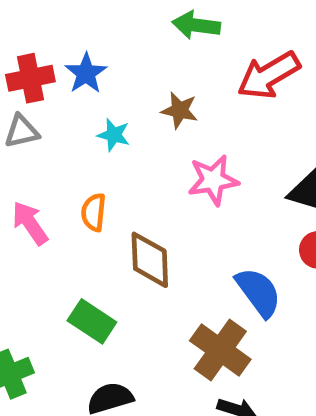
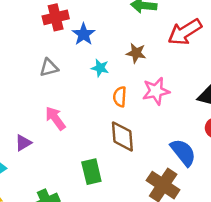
red cross: (30, 78) -> (56, 17), moved
orange semicircle: (94, 212) -> (120, 97), moved
green rectangle: (92, 321) -> (91, 172), turned 45

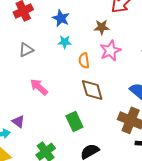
blue star: (84, 34) -> (61, 18), moved
brown star: (136, 53) -> (102, 27), moved
purple triangle: (23, 143) -> (18, 122), moved, turned -40

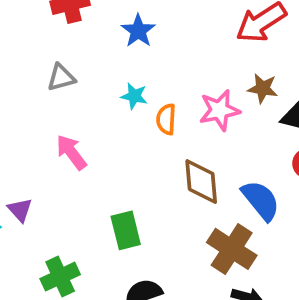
brown star: (102, 27) -> (263, 88), moved
cyan star: (65, 42) -> (134, 96), moved
brown diamond: (92, 90) -> (201, 181), moved

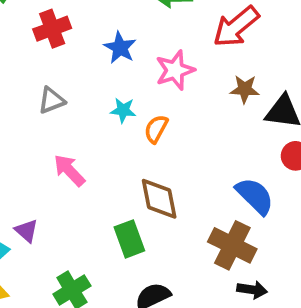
pink star: (219, 110) -> (175, 70), moved
orange semicircle: (166, 119) -> (156, 129), turned 32
brown diamond: (201, 181) -> (159, 199), moved

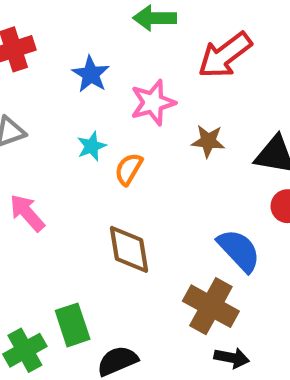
brown star: (245, 89) -> (208, 141), moved
cyan star: (123, 110) -> (92, 146), turned -30
green rectangle: (129, 239) -> (73, 325), moved

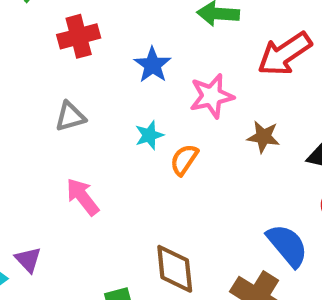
brown diamond: (129, 249) -> (175, 269), moved

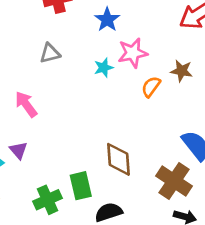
pink star: (212, 96) -> (133, 53), moved
orange semicircle: (184, 160) -> (151, 87), moved
pink arrow: (83, 197) -> (26, 104), moved

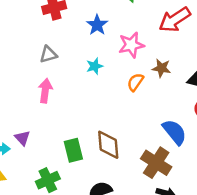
pink star: (133, 53) -> (131, 45), moved
pink arrow: (26, 104) -> (45, 91), moved, turned 45
green rectangle: (81, 186) -> (73, 150), moved

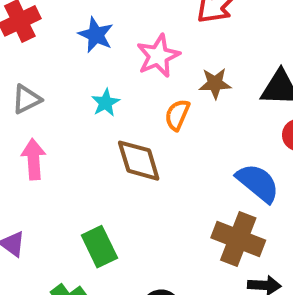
brown diamond: (108, 145) -> (139, 161), moved

